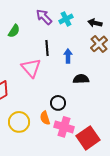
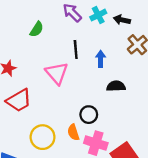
black arrow: (95, 23) -> (122, 20), moved

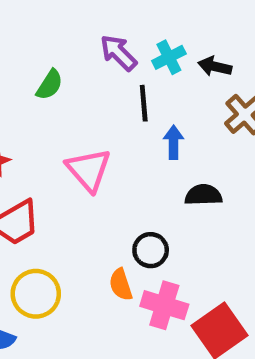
black line: (76, 49) -> (144, 103), moved
yellow circle: (43, 137) -> (36, 294), moved

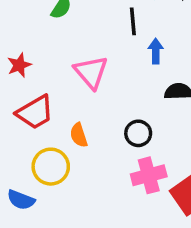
orange semicircle: (121, 285) -> (79, 135), moved
pink cross: (164, 305) -> (149, 175), turned -32

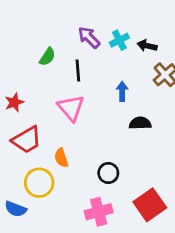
black line: (133, 21) -> (78, 71), moved
black circle: (138, 133) -> (108, 173), moved
pink cross: (149, 175) -> (99, 212), moved

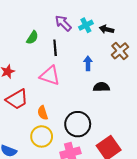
pink triangle: (71, 108) -> (50, 76), turned -30
black circle: (108, 173) -> (78, 124), size x1.6
yellow circle: (39, 183) -> (42, 136), moved

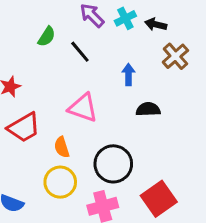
black line: (55, 48) -> (80, 52), turned -35
pink triangle: (50, 76) -> (83, 108), moved

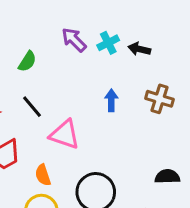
black line: (80, 52) -> (32, 107), moved
brown cross: (175, 56) -> (159, 99), moved, turned -32
black semicircle: (148, 109) -> (167, 177), moved

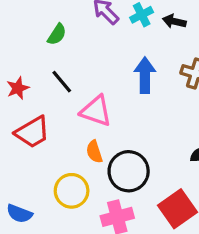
blue arrow: (111, 100) -> (145, 75), size x1.5
orange semicircle: (43, 175) -> (94, 152), moved

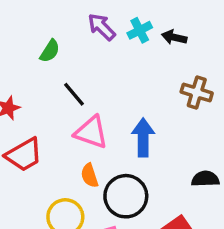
blue arrow: (145, 75) -> (143, 137), moved
black line: (62, 82) -> (74, 94), moved

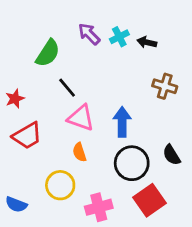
green semicircle: (50, 51) -> (48, 53), size x1.5
black semicircle: (205, 179) -> (172, 155), turned -120
black circle: (126, 196) -> (132, 163), moved

